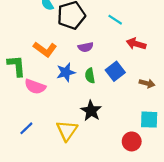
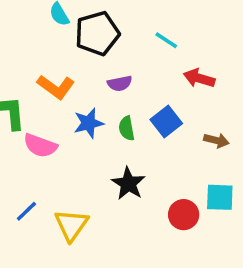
yellow triangle: (67, 130) -> (71, 225), moved
red circle: (132, 141) -> (184, 215), moved

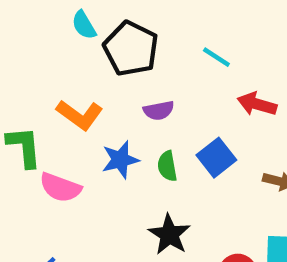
black pentagon: (97, 33) -> (131, 49), turned -30

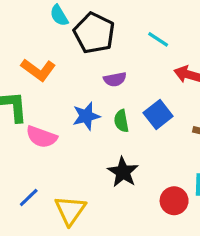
orange L-shape: (80, 115) -> (38, 70), moved

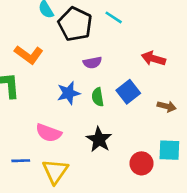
cyan line: (158, 39) -> (114, 17), moved
pink semicircle: (41, 137) -> (49, 133), moved
blue line: (29, 198) -> (21, 161), turned 42

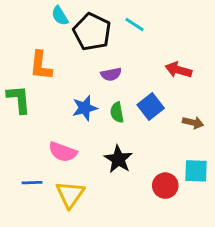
orange L-shape: (29, 55) -> (41, 66), turned 60

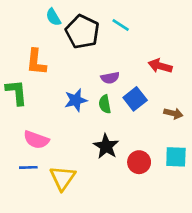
purple semicircle: (111, 74) -> (110, 78), moved
pink semicircle: (63, 152) -> (36, 140), moved
red circle: (165, 186) -> (139, 162), moved

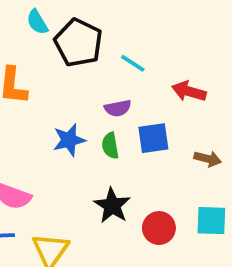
cyan line: (121, 25) -> (133, 63), moved
blue square: (135, 99) -> (153, 138), turned 30

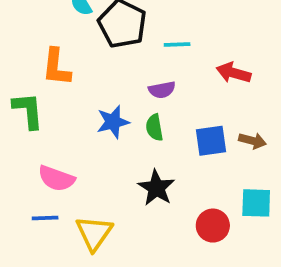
cyan line: (133, 63) -> (177, 45), turned -35
blue square: (153, 138) -> (211, 141), moved
red circle: (159, 228) -> (213, 226), moved

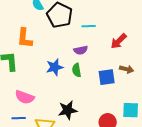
red arrow: (234, 73) -> (119, 41), turned -60
brown arrow: (252, 141) -> (127, 69), moved
black star: (156, 188) -> (68, 110), moved, turned 30

